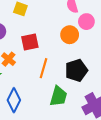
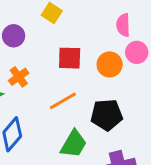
red square: (30, 42) -> (70, 58), moved
orange line: (43, 68) -> (63, 101), turned 30

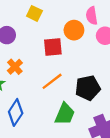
orange circle: (110, 64) -> (74, 30), moved

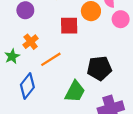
orange line: (52, 81) -> (51, 59), moved

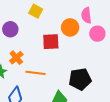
orange line: (51, 59) -> (35, 73), turned 42

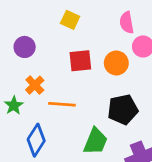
yellow square: (36, 11) -> (70, 20), moved
orange circle: (70, 27) -> (116, 63), moved

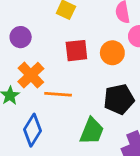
orange cross: (35, 85) -> (31, 75), size x1.4

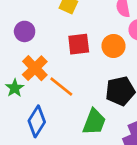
orange line: (58, 94) -> (61, 87), turned 35

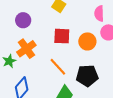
orange line: (61, 87) -> (58, 67), moved

